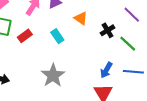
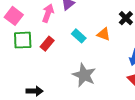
orange triangle: (81, 18) -> (104, 34), moved

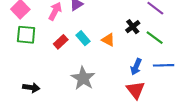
red rectangle: (47, 44) -> (61, 42), moved

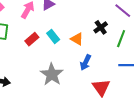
green line: (155, 38) -> (121, 39), turned 72
blue arrow: (136, 67) -> (86, 62), moved

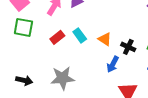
black cross: (101, 27) -> (128, 47), moved, turned -32
gray star: (52, 74) -> (63, 78), moved, turned 30

